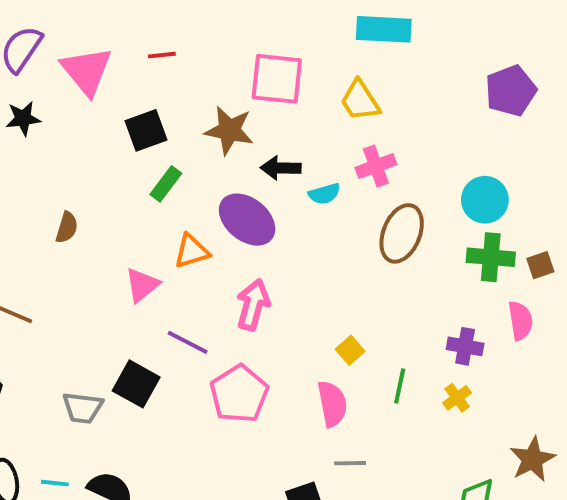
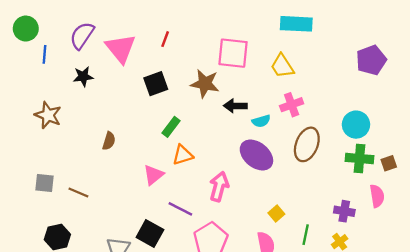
red line: (162, 55) -> (165, 39), turned -63
green rectangle: (166, 184) -> (171, 127), moved
purple ellipse: (247, 220) -> (256, 155), moved

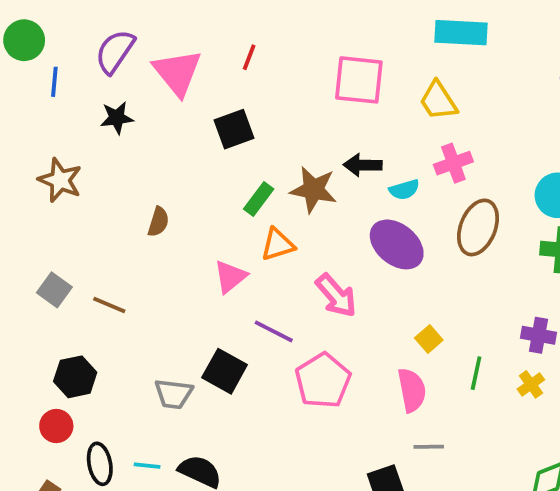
brown star: (205, 84) -> (313, 190), moved
gray square: (45, 183) -> (54, 290), turned 30
pink arrow: (219, 187) -> (336, 296), turned 124

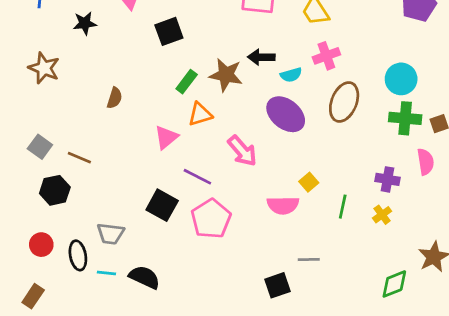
black hexagon: (75, 377) -> (55, 190), moved
pink pentagon: (323, 381) -> (211, 219), moved
pink semicircle: (412, 390) -> (283, 205), moved, turned 100
gray trapezoid: (174, 394) -> (111, 234), moved
black ellipse: (100, 464) -> (78, 255), moved

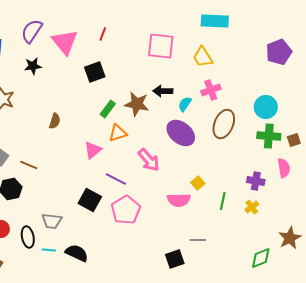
cyan semicircle: (291, 75) -> (185, 104), turned 140

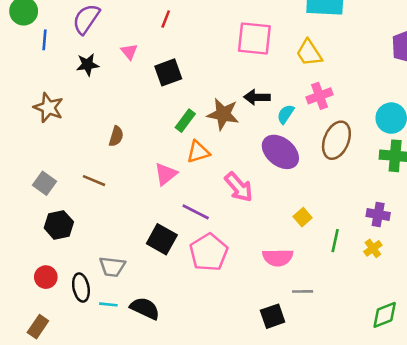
red line: (103, 34) -> (166, 19), moved
pink triangle: (65, 42) -> (129, 52), moved, size x0.5
brown line: (29, 165) -> (94, 181), moved
pink semicircle: (179, 200) -> (278, 258), moved

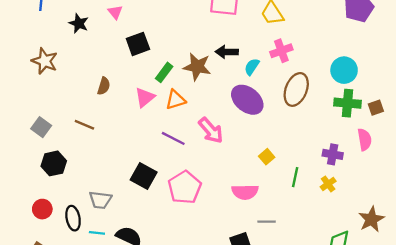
black star: (87, 65) -> (79, 23), turned 30
black square: (168, 72) -> (138, 44), moved
pink triangle: (166, 174) -> (145, 97), moved
purple line: (196, 212) -> (173, 138), moved

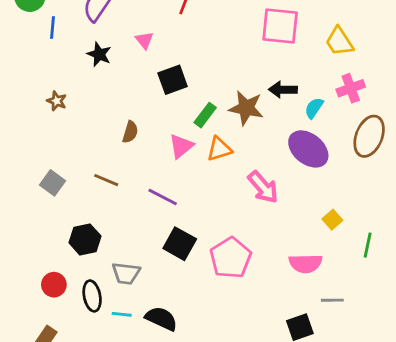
brown star: (45, 61) -> (57, 101), size x0.6
purple line: (173, 138) -> (163, 197), moved
black hexagon: (54, 163) -> (85, 239), moved

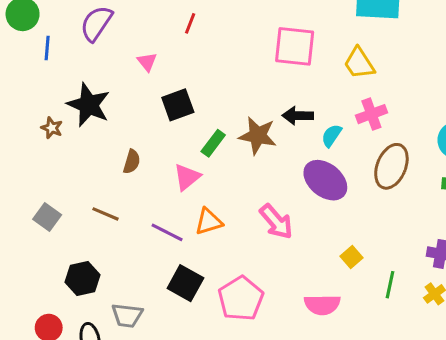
black star: (99, 54) -> (89, 105), moved, size x1.6
orange triangle: (219, 149) -> (209, 222), moved

